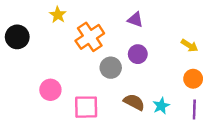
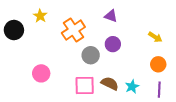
yellow star: (58, 15) -> (40, 16), moved
pink square: (86, 107) -> (85, 86), moved

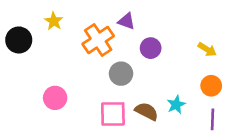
purple triangle: (111, 16) -> (126, 21), moved
purple circle: (113, 44) -> (151, 48), moved
cyan star: (132, 87) -> (176, 105), moved

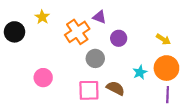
orange circle: (211, 86) -> (166, 68), size x1.5
cyan star: (176, 105) -> (140, 72), moved

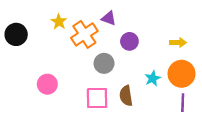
yellow star: (42, 17) -> (59, 22), moved
yellow arrow: (163, 39) -> (178, 43), turned -32
brown semicircle: (115, 88) -> (126, 96), turned -126

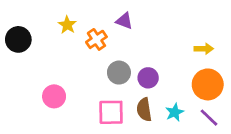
orange cross: (84, 34) -> (96, 39), size x0.7
purple circle: (129, 41) -> (148, 78), moved
cyan star: (153, 78) -> (175, 112), moved
purple line: (183, 103) -> (209, 118), turned -48

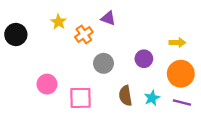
purple circle: (148, 78) -> (144, 59), moved
pink square: (111, 112) -> (80, 98), moved
purple line: (209, 118) -> (182, 103), turned -30

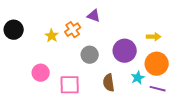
yellow star: (59, 22) -> (52, 36), moved
purple circle: (144, 59) -> (125, 51), size x1.5
cyan star: (152, 98) -> (138, 78), moved

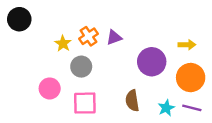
purple triangle: (94, 16) -> (114, 37), moved, turned -40
black circle: (14, 30) -> (19, 19), moved
gray circle: (90, 55) -> (81, 67), moved
cyan star: (138, 78) -> (166, 108), moved

